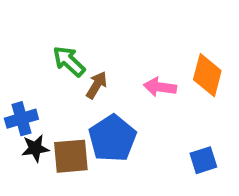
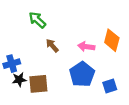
green arrow: (69, 61) -> (37, 20), moved
brown arrow: (97, 85) -> (52, 46), turned -72
blue pentagon: (112, 138) -> (82, 74), moved

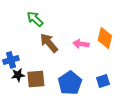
brown arrow: (52, 46) -> (49, 43), size x1.5
blue pentagon: (82, 74) -> (70, 83), moved

